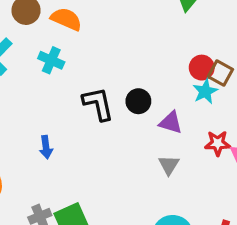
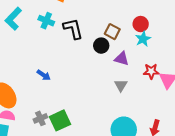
brown square: (220, 73) -> (112, 32), moved
black L-shape: (98, 104) -> (73, 29), moved
blue arrow: (46, 147) -> (44, 75), turned -48

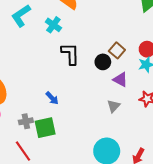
black L-shape: (73, 29) -> (70, 54), moved
blue arrow: (44, 75) -> (52, 98), moved

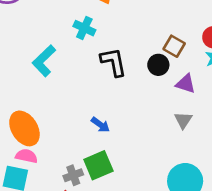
cyan L-shape: (21, 16) -> (44, 61), moved
gray cross: (26, 121) -> (73, 175), moved

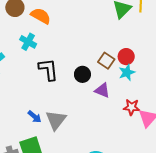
brown square: (174, 46) -> (106, 61), moved
gray triangle: (183, 120) -> (56, 120), moved, size x1.5

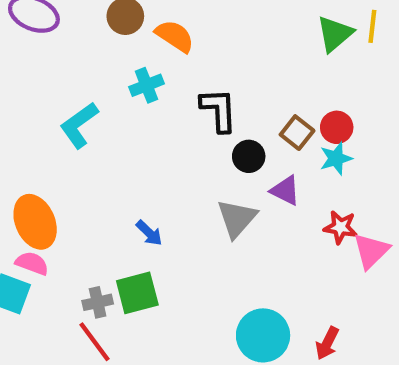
cyan cross: (28, 42) -> (147, 85), turned 35
black L-shape: (48, 69) -> (219, 110), moved
gray triangle: (56, 120) -> (237, 218), moved

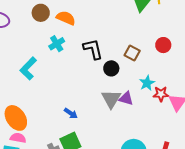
red circle: (337, 127) -> (163, 45), moved
cyan star: (336, 158) -> (147, 83), moved
purple triangle: (285, 190) -> (126, 98), moved

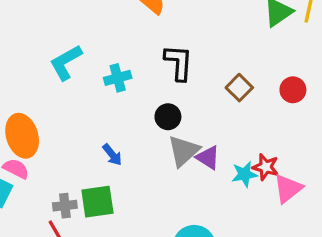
cyan cross: (57, 44) -> (118, 78), moved
black circle: (111, 68) -> (168, 117), moved
cyan star: (147, 83) -> (244, 174), moved

